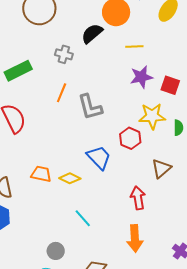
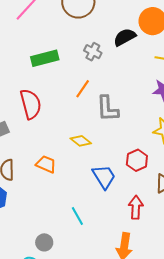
red hexagon: (130, 138) -> (137, 160), moved
blue trapezoid: (99, 157) -> (104, 177), moved
yellow diamond: (70, 178) -> (81, 141), moved

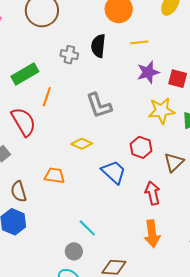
black semicircle: (125, 37) -> (98, 46), moved, turned -40
orange line: (83, 89) -> (47, 97), moved
cyan line: (77, 216) -> (87, 228), moved

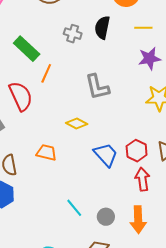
green rectangle: (25, 74) -> (27, 49), turned 68
red hexagon: (141, 147) -> (137, 151), moved
gray circle: (74, 251) -> (106, 217), moved

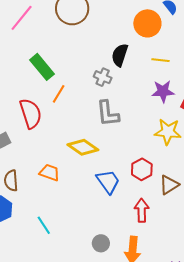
gray cross: (73, 34) -> (103, 77), moved
yellow diamond: (77, 123) -> (83, 147), size x1.4
red hexagon: (137, 151) -> (142, 169), moved
cyan line: (74, 208) -> (44, 225), moved

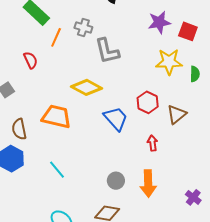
gray cross: (103, 77) -> (83, 27), moved
red semicircle: (31, 113) -> (31, 60), size x0.6
orange trapezoid: (50, 173) -> (56, 117), size x1.4
red arrow: (142, 210) -> (152, 143), size x0.7

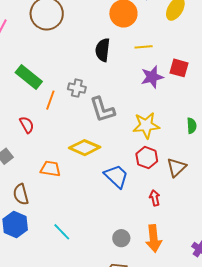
red square: (188, 31) -> (179, 68), moved
yellow star: (169, 62) -> (146, 125), moved
orange trapezoid: (56, 117) -> (50, 169), moved, size x0.7

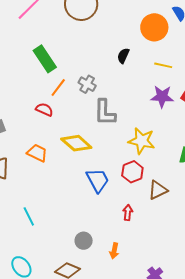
black semicircle: (103, 50) -> (123, 56), size x0.7
red semicircle: (27, 125) -> (44, 110), moved, turned -54
orange arrow: (154, 238) -> (114, 251), size x0.6

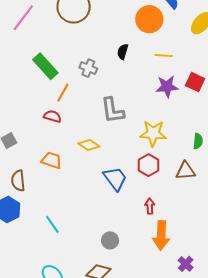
gray cross: (87, 84) -> (88, 68), moved
yellow diamond: (76, 143) -> (89, 145), size x0.7
brown triangle: (158, 190) -> (185, 171), moved, turned 30
orange arrow: (114, 251) -> (161, 235), moved, size x1.8

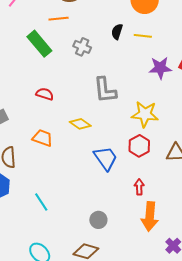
yellow line: (164, 55) -> (143, 36), moved
orange line: (63, 93) -> (59, 19), moved, turned 54

